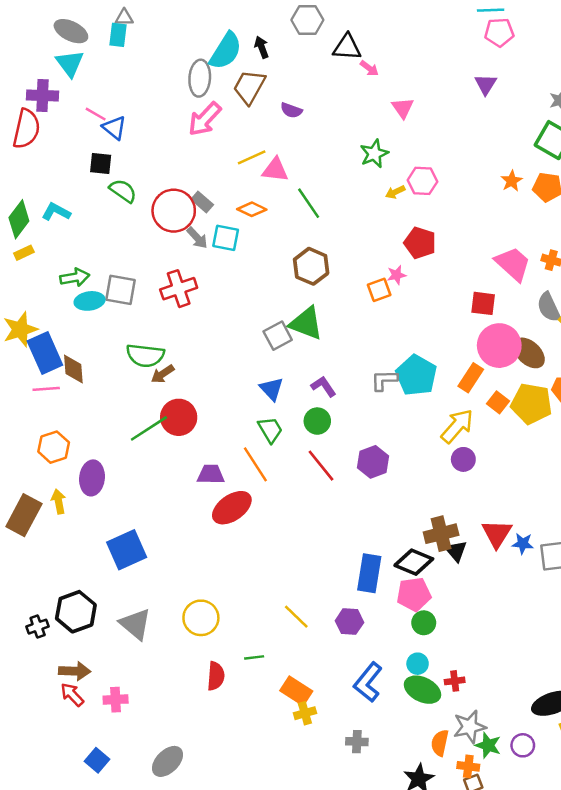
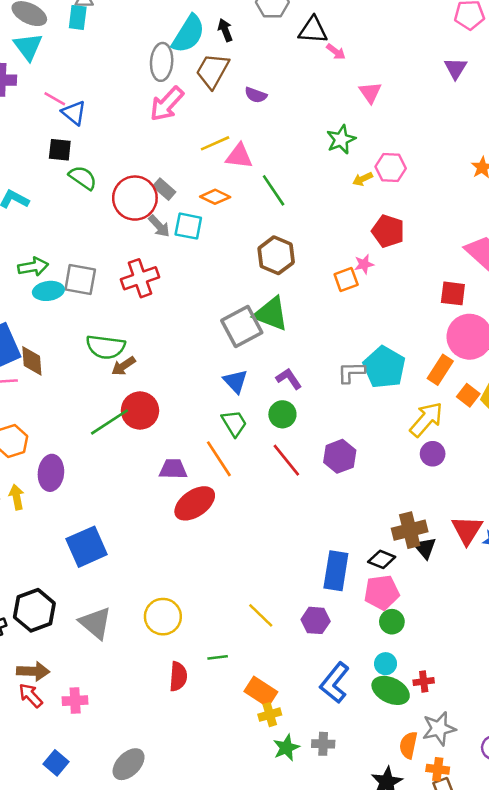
gray square: (278, 336) -> (242, 327), size x1.4
black diamond: (414, 562) -> (382, 559), size x0.7
green star: (488, 745) -> (286, 748), moved, turned 30

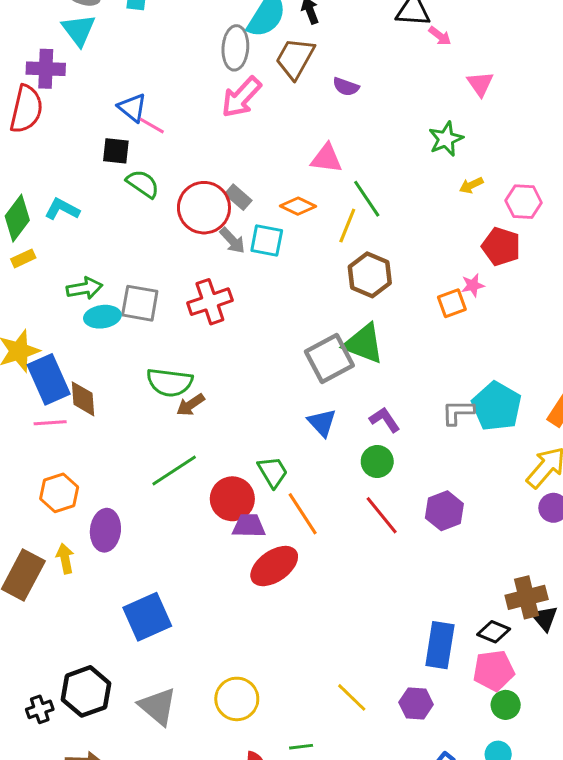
pink line: (55, 99) -> (152, 126), moved
yellow line: (215, 143) -> (347, 226), moved, turned -44
pink hexagon: (391, 168) -> (524, 202), moved
red circle: (140, 411) -> (232, 499), moved
green trapezoid: (234, 423) -> (273, 472), moved

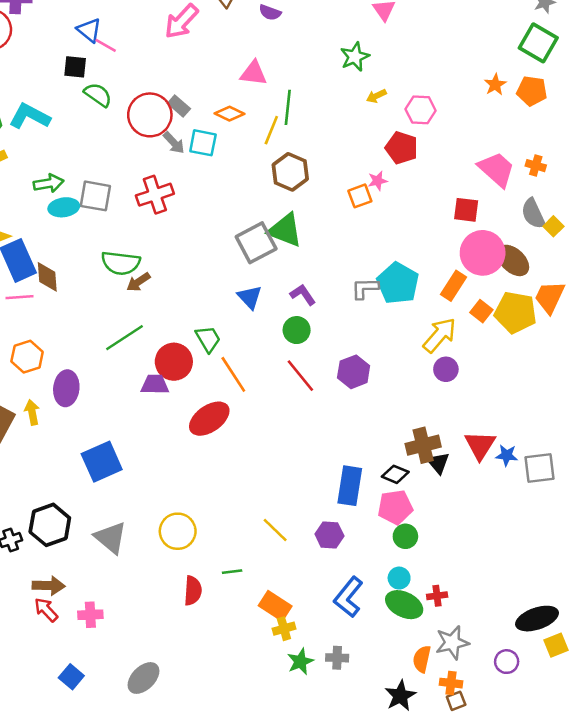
green line: (367, 199) -> (288, 107), turned 40
cyan L-shape: (62, 209) -> (30, 116), size x1.4
purple trapezoid: (249, 526) -> (155, 384), moved

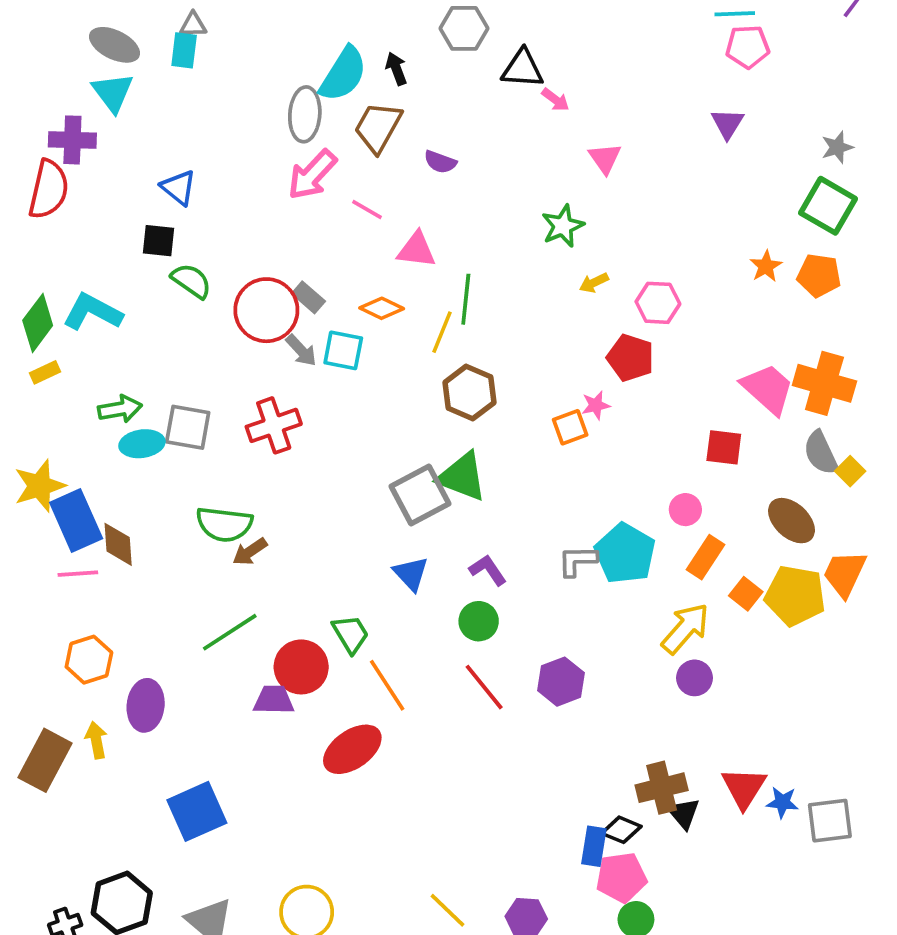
pink line: (106, 45) -> (367, 210), moved
orange cross: (536, 166) -> (824, 383), size x2.0
pink circle: (483, 253) -> (685, 510), moved, size x0.5
blue rectangle: (350, 486) -> (594, 846), moved, size x0.7

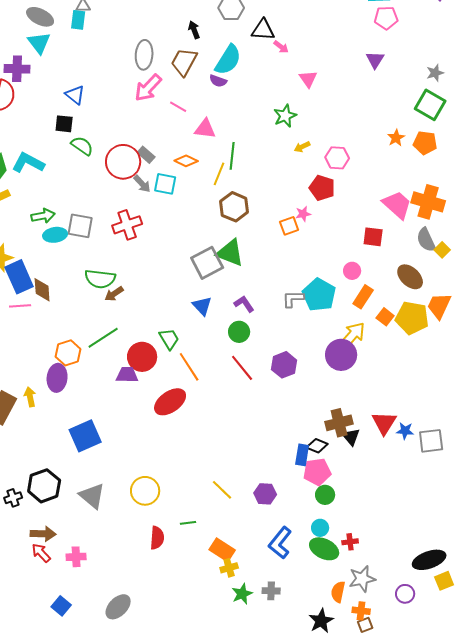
cyan semicircle: (343, 74) -> (228, 60), moved
orange hexagon: (89, 660) -> (68, 353), moved
purple circle: (695, 678) -> (341, 355), moved, size x1.6

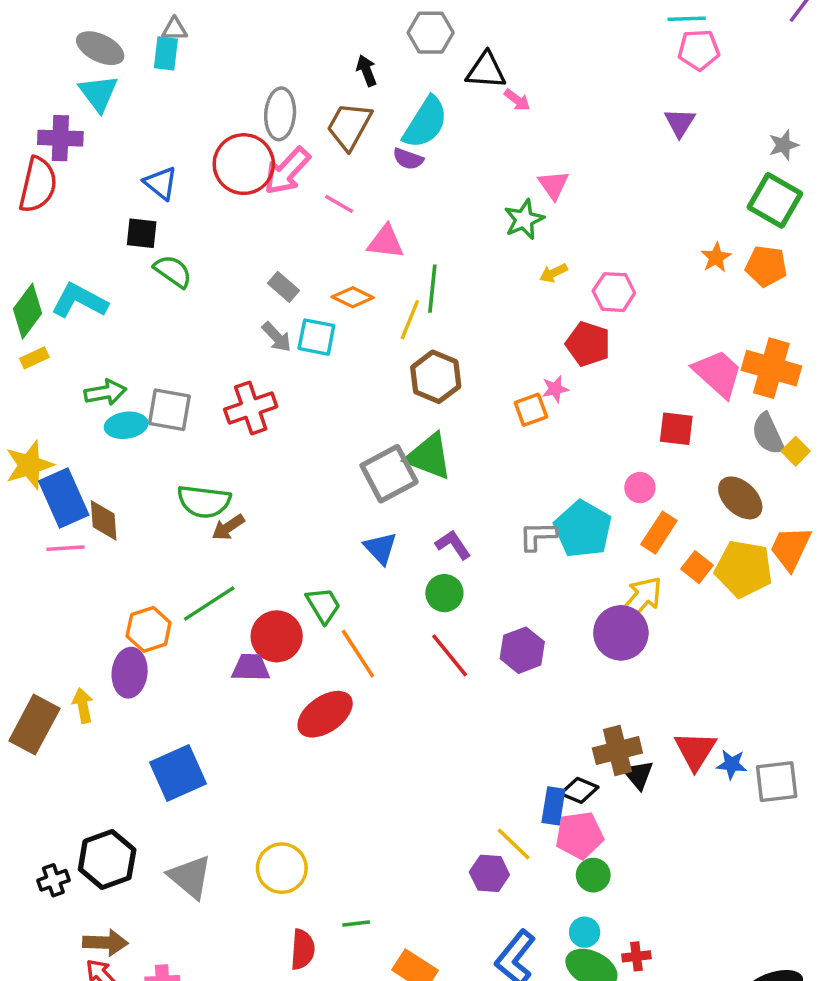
pink triangle: (308, 79) -> (553, 185), moved
red circle: (123, 162) -> (244, 164), moved
yellow line: (222, 490) -> (514, 844), moved

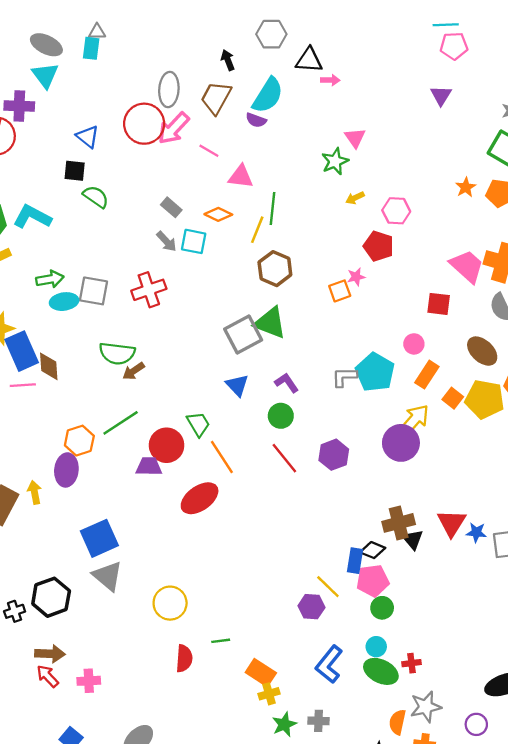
pink arrow: (517, 100) -> (330, 80), turned -36
gray triangle: (190, 877) -> (108, 576), moved

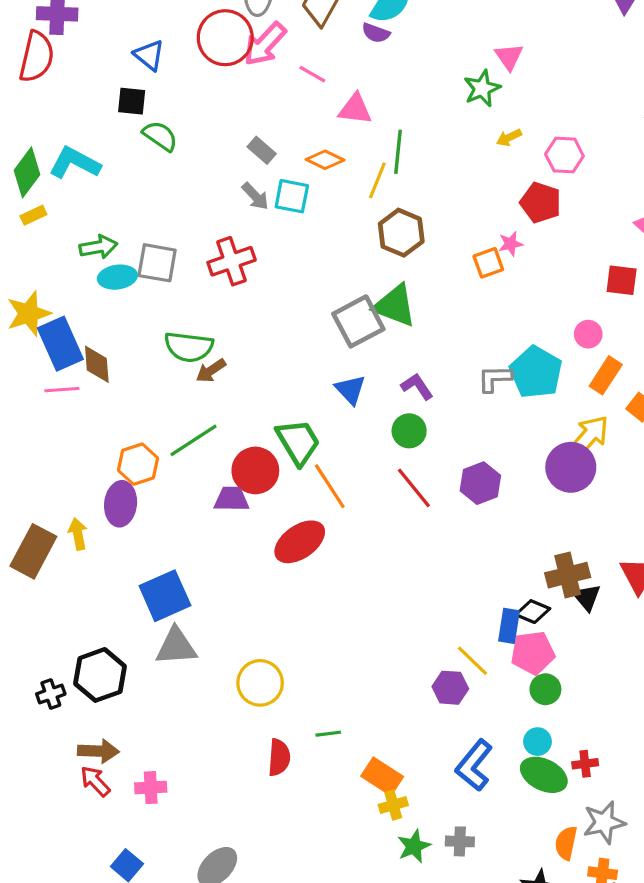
green trapezoid: (198, 424) -> (298, 442), size x1.4
gray triangle: (108, 576) -> (176, 646), turned -44

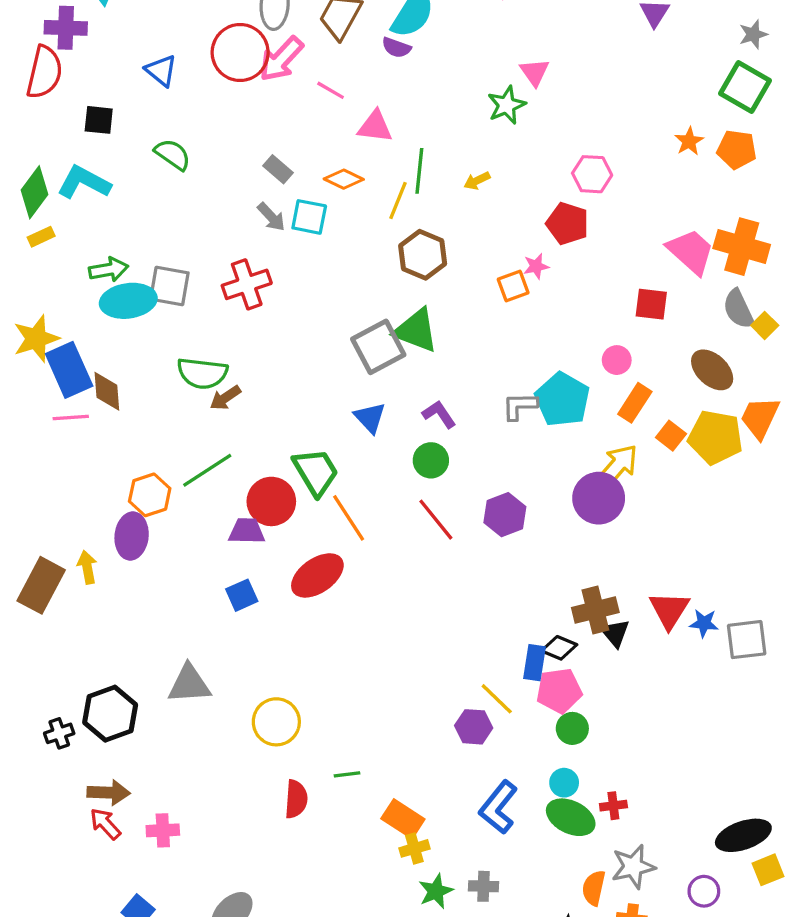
black square: (132, 101) -> (99, 120), moved
yellow arrow: (509, 138) -> (477, 181), moved
cyan ellipse: (117, 277) -> (128, 301), size x1.4
blue square: (165, 596) -> (242, 595), moved, size x0.6

